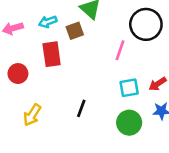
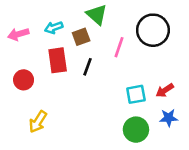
pink line: (120, 50) -> (119, 47), moved
black line: (81, 108) -> (88, 67), moved

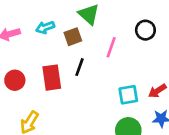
black circle: (153, 30) -> (145, 30), size x0.6
red rectangle: (58, 60) -> (52, 78), moved

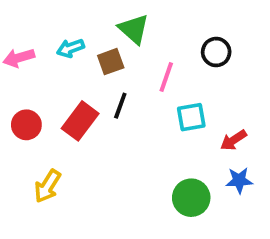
red rectangle: (52, 78) -> (80, 121), turned 45
cyan square: (128, 95) -> (191, 117), moved

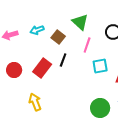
green triangle: (134, 29) -> (80, 22), moved
brown square: (111, 62) -> (58, 37), turned -32
yellow arrow: (47, 186) -> (35, 102), moved, turned 126

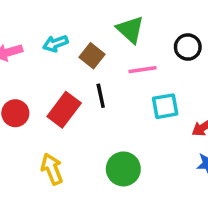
pink line: (87, 45) -> (142, 70), turned 63
black line: (63, 60) -> (101, 96), turned -32
green circle: (100, 108) -> (123, 169), moved

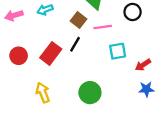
brown square: (92, 56) -> (78, 20), moved
black line: (101, 96) -> (75, 44), turned 42

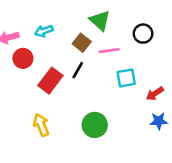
red circle: (19, 56) -> (23, 58), moved

